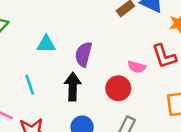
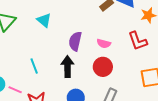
cyan triangle: (46, 44) -> (44, 20), moved, turned 42
pink semicircle: (137, 67) -> (104, 43), moved

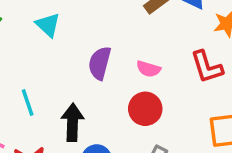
black arrow: (67, 67) -> (72, 122), moved

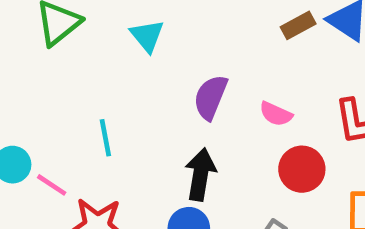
red circle: (145, 109) -> (302, 169), moved
black arrow: (72, 122) -> (200, 174), moved

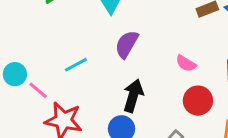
purple semicircle: (211, 97) -> (127, 44), moved
cyan line: (105, 138) -> (76, 65), turned 65

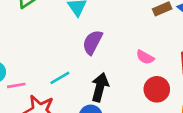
cyan line: (76, 65) -> (60, 78), moved
pink line: (38, 90) -> (16, 85), turned -48

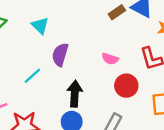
cyan line: (60, 78) -> (32, 76), moved

